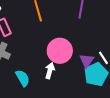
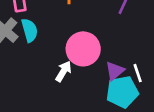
cyan semicircle: (23, 78) -> (30, 30), moved

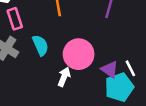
cyan semicircle: (30, 30) -> (40, 45), moved
purple triangle: (115, 71) -> (110, 69), turned -36

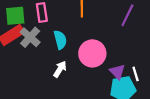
white arrow: (64, 77) -> (60, 69), moved

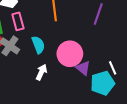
purple triangle: (117, 72) -> (83, 68), moved

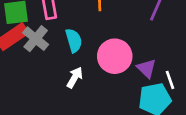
purple triangle: (83, 68) -> (146, 68), moved

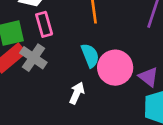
cyan semicircle: (74, 40) -> (90, 56), moved

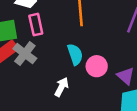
pink circle: (115, 68) -> (97, 66), size x0.7

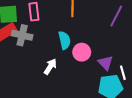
gray cross: (25, 54) -> (22, 35), turned -30

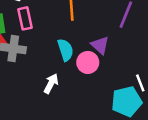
purple triangle: (105, 63) -> (100, 45), moved

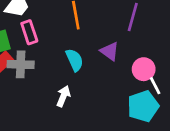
pink circle: (88, 62) -> (144, 69), moved

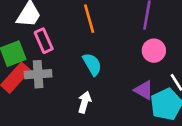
purple triangle: (110, 51) -> (144, 90), moved
pink circle: (144, 69) -> (154, 51), moved

